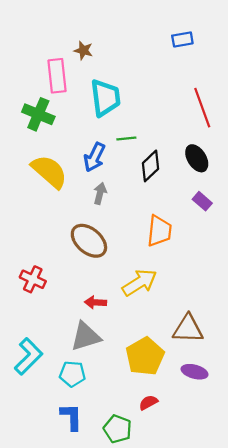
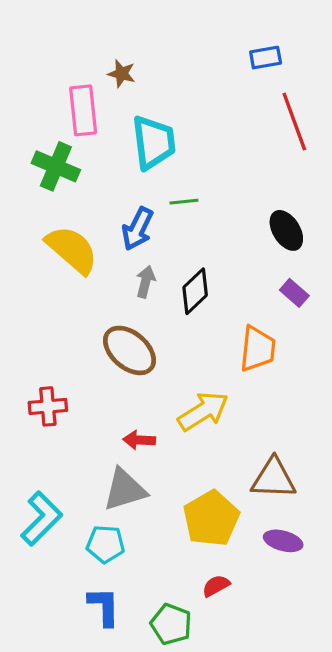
red line: (202, 108) -> (294, 122), moved
black diamond: (151, 166) -> (195, 291), moved
orange trapezoid: (159, 231) -> (258, 349), moved
red cross: (33, 279) -> (48, 406), turned -30

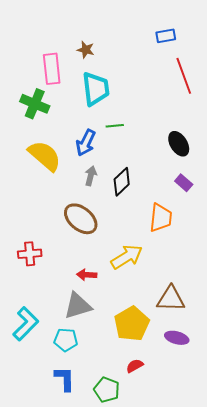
brown star: (122, 74) -> (86, 50), moved

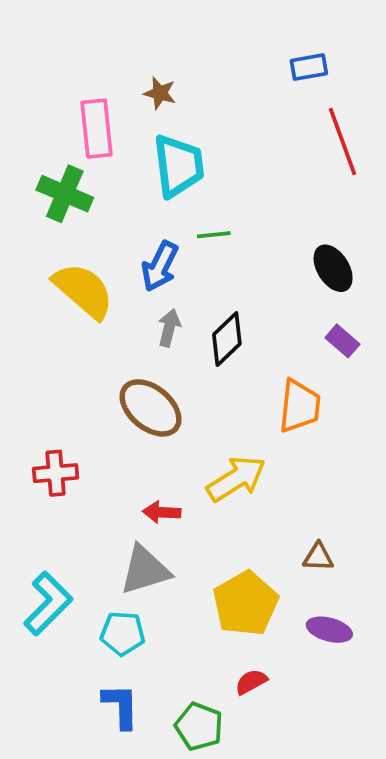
brown triangle: (171, 299) -> (318, 557), size x0.6

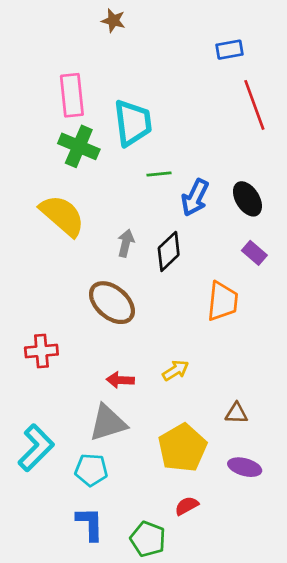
brown star: (160, 93) -> (113, 21), moved
green cross: (65, 194) -> (79, 146), moved
blue arrow: (160, 266) -> (195, 198), moved
yellow arrow: (236, 479) -> (176, 370), moved, size x0.6

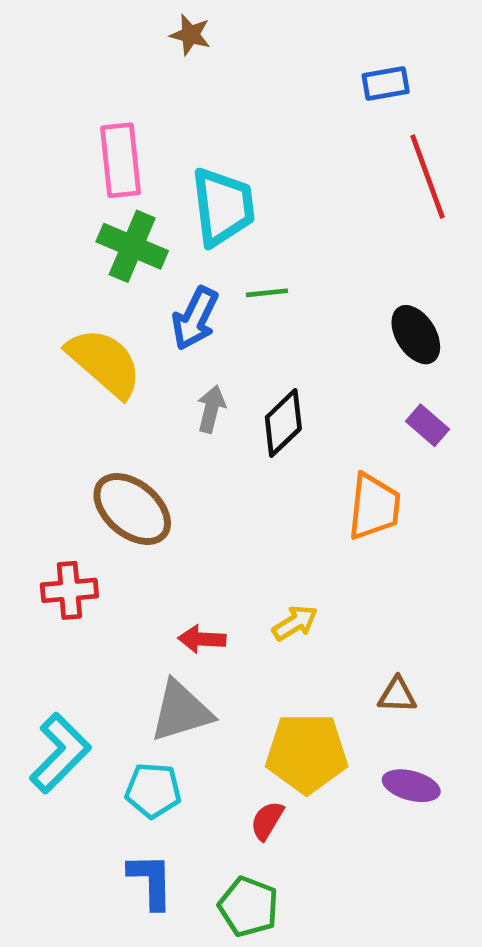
blue arrow: (195, 198) -> (195, 318), moved
brown ellipse: (112, 303) -> (132, 509), moved
yellow pentagon: (182, 448) -> (307, 753), turned 30
red semicircle: (187, 506) -> (267, 821), moved, turned -30

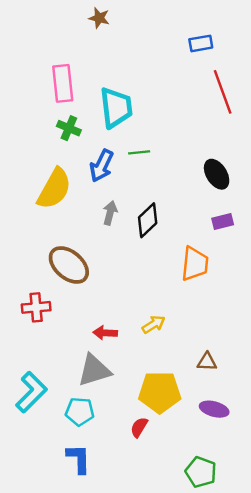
green cross: (132, 246) -> (69, 128), size x0.7
yellow semicircle: (104, 363) -> (54, 189), turned 78
purple rectangle: (427, 425) -> (223, 221), turned -55
green pentagon: (248, 907) -> (201, 472), moved

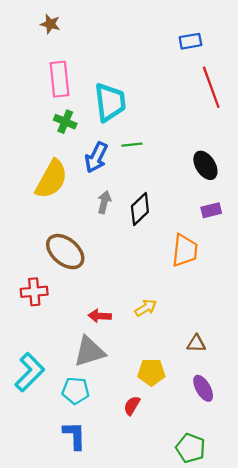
brown star: (99, 18) -> (50, 24), moved
yellow pentagon: (160, 392) -> (151, 372), size x0.7
purple ellipse: (214, 409) -> (203, 388), turned 45

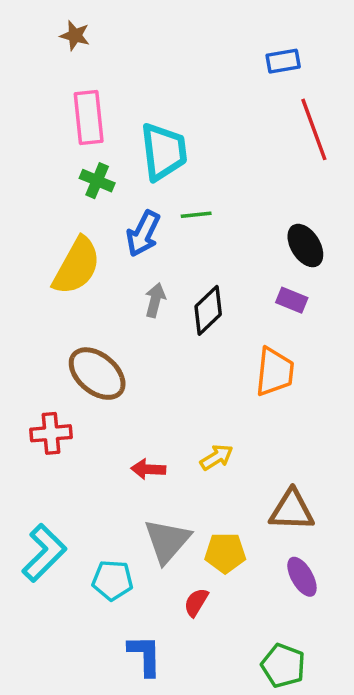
purple rectangle: (211, 210) -> (292, 300), moved, turned 36
brown triangle: (196, 343) -> (292, 510), size x1.6
gray triangle: (89, 352) -> (167, 541), moved, turned -32
blue L-shape: (74, 435) -> (145, 655), moved

